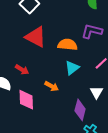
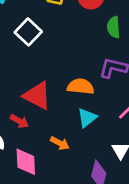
red triangle: (36, 37) -> (37, 96), moved

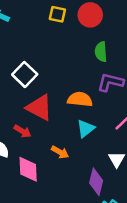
green semicircle: (114, 27) -> (101, 52), moved
white square: (28, 32) -> (25, 74), moved

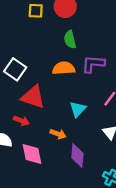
green semicircle: (101, 52) -> (70, 39), moved
orange semicircle: (80, 99) -> (64, 68), moved
purple diamond: (96, 182) -> (77, 156), moved

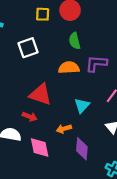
white square: (15, 69) -> (28, 48), moved, turned 36
orange arrow: (58, 134) -> (64, 129), turned 144

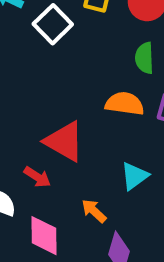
white square: (28, 48) -> (53, 24), moved, turned -36
orange arrow: (64, 129) -> (94, 211), turned 48

